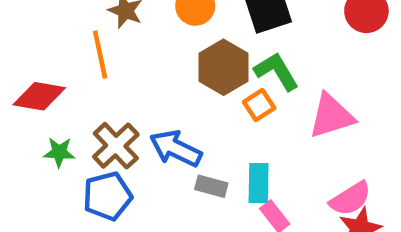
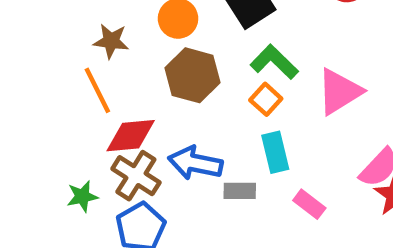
brown hexagon: (223, 67) -> (192, 75), moved
red diamond: (39, 96) -> (131, 136), moved
cyan rectangle: (259, 183) -> (275, 152), moved

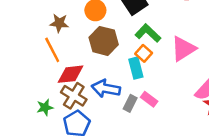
cyan rectangle: (275, 152) -> (136, 68), moved
gray rectangle: (240, 191) -> (130, 103), turned -63
pink rectangle: (309, 204) -> (149, 99), moved

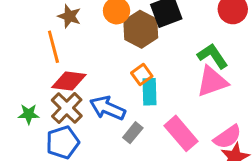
green L-shape: (148, 33) -> (213, 56), moved
brown hexagon: (104, 41) -> (141, 29), moved
orange square: (144, 53) -> (142, 75), moved
pink rectangle: (149, 99) -> (181, 133), moved, size x1.6

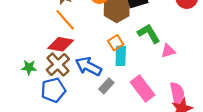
orange line: (53, 47) -> (65, 20), moved, turned -30
green L-shape: (213, 56) -> (149, 33), moved
pink triangle: (212, 81) -> (168, 51), size x0.6
pink semicircle: (227, 137) -> (177, 93), turned -70

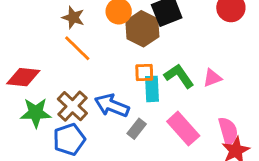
green L-shape: (149, 33) -> (179, 76), moved
orange square: (116, 43) -> (144, 72), turned 35
red diamond: (61, 44) -> (23, 77), moved
green star: (29, 67) -> (36, 113), size x1.5

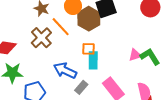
orange line: (77, 48) -> (61, 27), moved
green L-shape: (179, 76) -> (150, 57), moved
brown cross: (72, 106) -> (41, 38), moved

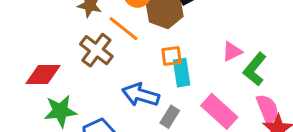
pink triangle: (135, 55) -> (232, 52), moved
green L-shape: (150, 57) -> (255, 69), moved, turned -100

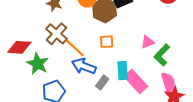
orange line: (123, 29) -> (75, 48), moved
cyan rectangle: (182, 73) -> (123, 71), moved
green star: (60, 111) -> (38, 64), moved, turned 30

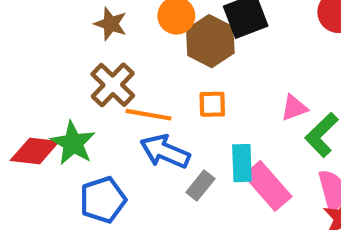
red diamond: (19, 47) -> (35, 151), moved
orange line: (75, 48) -> (149, 115), turned -35

